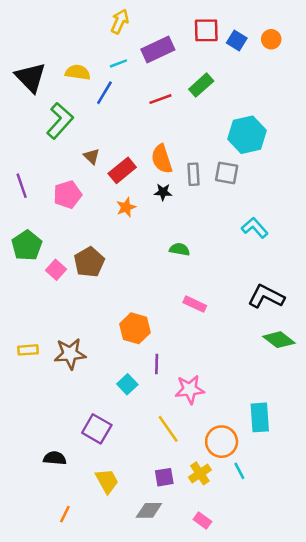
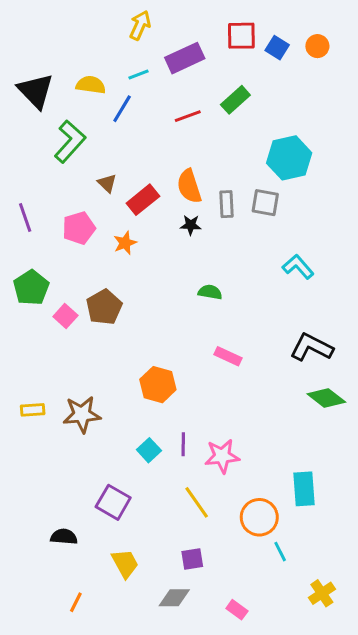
orange star: (126, 207) -> (125, 243), moved
purple line: (157, 364) -> (183, 444), moved
yellow cross: (200, 473) -> (322, 593), moved

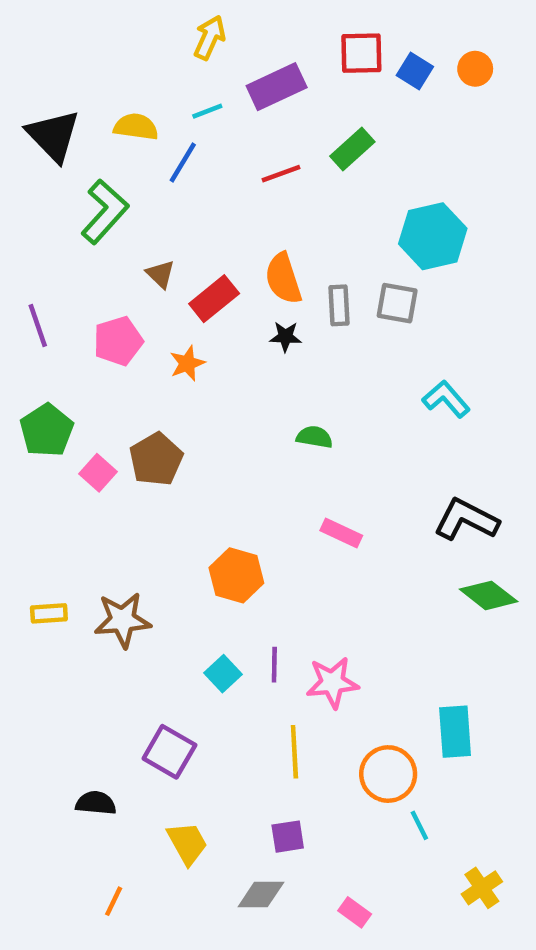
yellow line: (197, 502) -> (294, 752), turned 32

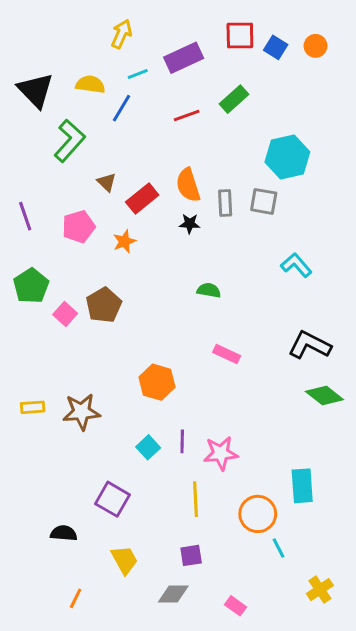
yellow arrow: (210, 38) -> (121, 34), moved

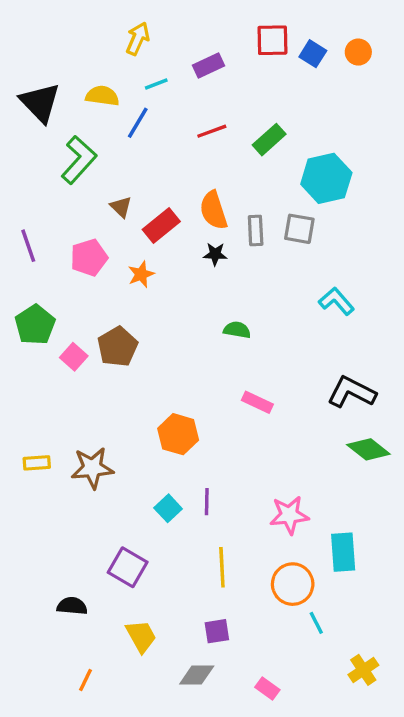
purple rectangle: (184, 58) -> (208, 66), size x0.7
green rectangle: (234, 99) -> (269, 140), moved
pink star: (221, 453) -> (289, 515), moved

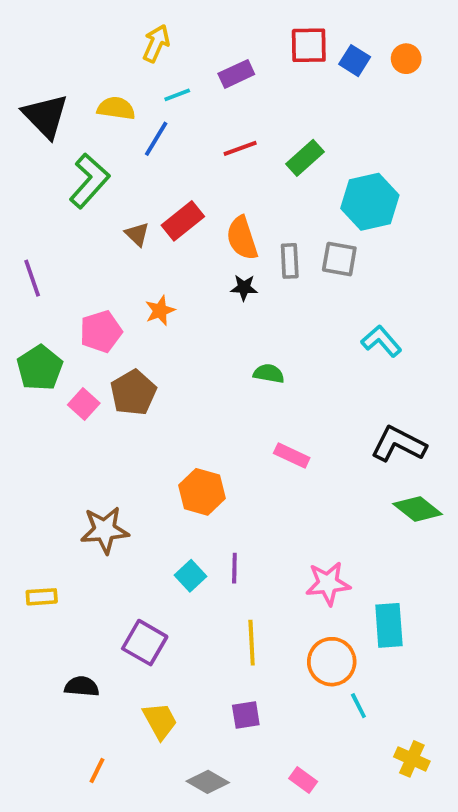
red rectangle: (161, 225) -> (183, 221), moved
pink pentagon: (89, 257) -> (101, 332), moved
yellow rectangle: (37, 463) -> (42, 597), moved
yellow cross: (363, 670) -> (412, 759), turned -32
gray diamond: (197, 675) -> (208, 782), moved, turned 30

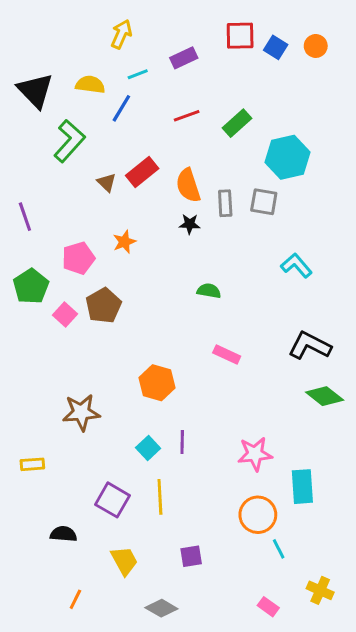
yellow line: (252, 643) -> (160, 497), moved
pink rectangle: (303, 780) -> (268, 607), moved

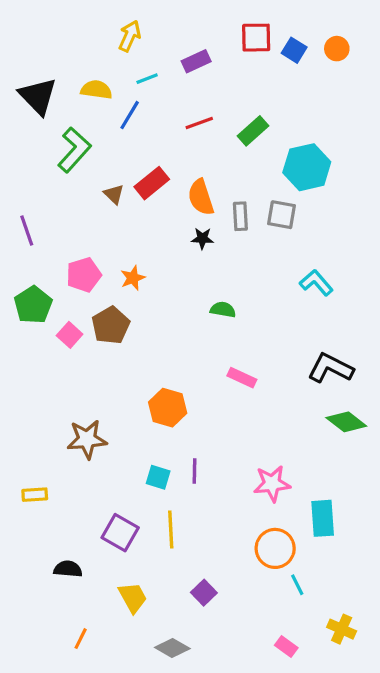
orange star: (124, 242) -> (133, 278), moved
cyan square: (148, 448) -> (158, 477), turned -30
purple square: (191, 556) -> (204, 593), turned -35

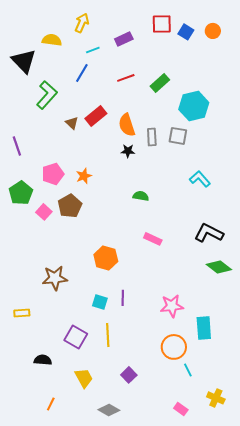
yellow semicircle: (96, 90) -> (52, 40), moved

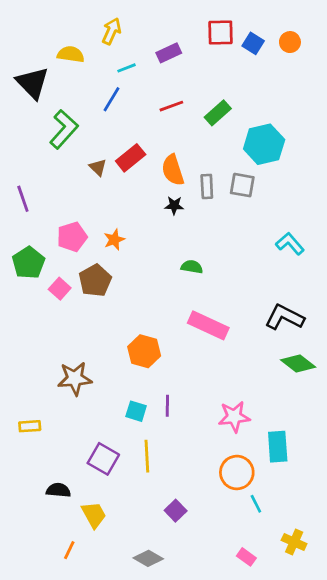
cyan L-shape: (200, 179) -> (290, 244), moved
pink rectangle: (153, 239) -> (208, 325), size x1.6
yellow trapezoid: (84, 378) -> (94, 515), moved

